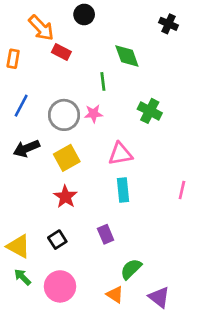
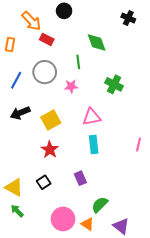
gray circle: (64, 115) -> (45, 72), moved
pink circle: (60, 286) -> (63, 219), moved

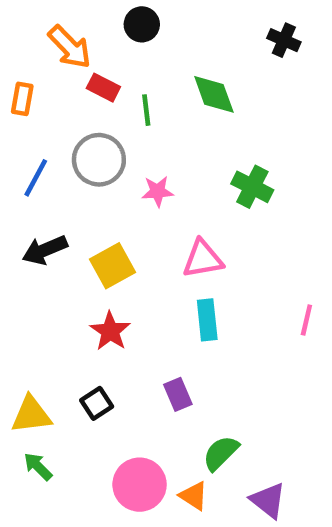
green line: (78, 62) -> (146, 110), moved
yellow triangle: (14, 187) -> (31, 415), turned -36

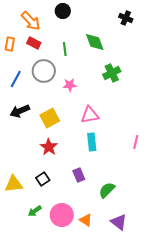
red rectangle: (103, 88) -> (34, 43), moved
green cross: (252, 187) -> (112, 73), moved, turned 36
green semicircle: (221, 453) -> (107, 190), moved
green arrow: (38, 467) -> (35, 211), moved, turned -80

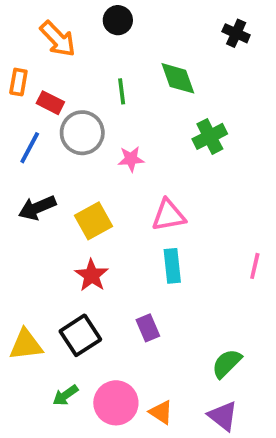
red rectangle: (34, 43) -> (50, 103), moved
black square: (43, 179) -> (80, 335), size x1.5
green semicircle: (107, 190) -> (227, 363), moved

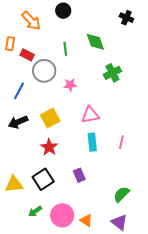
blue line: (30, 148) -> (19, 91), moved
black arrow: (37, 208) -> (18, 122), moved
pink line: (255, 266) -> (121, 142), moved

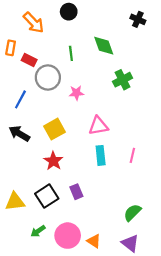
black arrow: (18, 122) -> (19, 133), turned 54
purple rectangle: (79, 175) -> (76, 192), moved

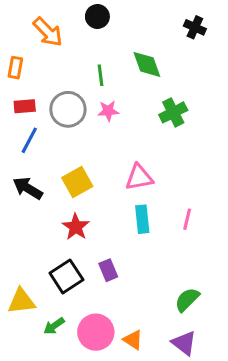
red rectangle: (29, 60) -> (25, 106), moved, turned -32
pink star: (76, 93) -> (108, 111), moved
yellow triangle: (15, 202) -> (22, 301), moved

